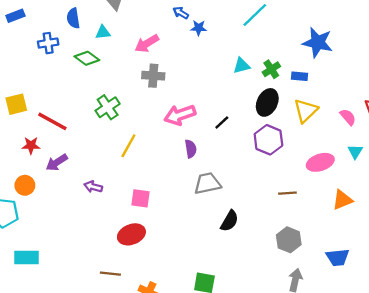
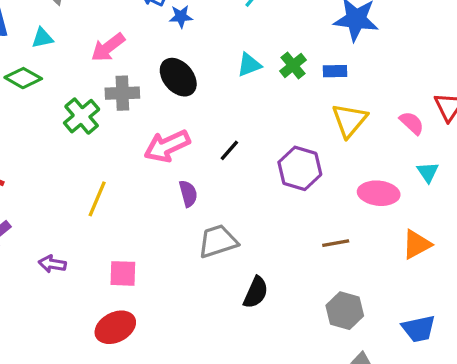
black ellipse: (267, 102) -> (178, 77), moved, turned -60
green cross: (108, 107) -> (82, 116), moved
pink ellipse: (320, 162) -> (379, 193), turned 30

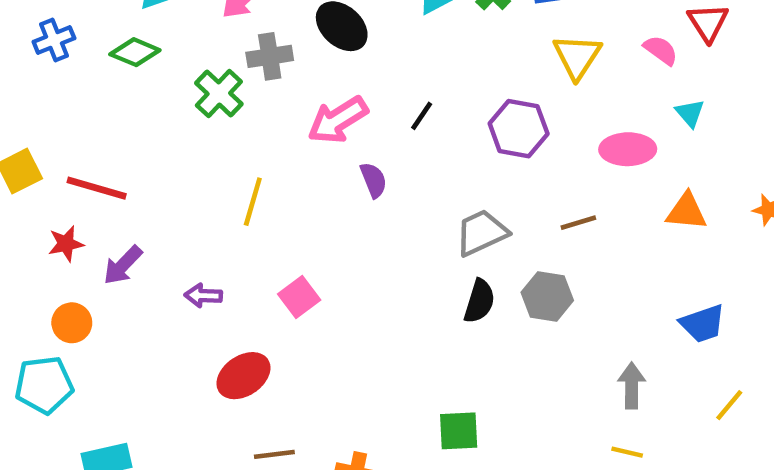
gray trapezoid: (218, 241) -> (481, 233), moved
orange triangle: (417, 244) -> (686, 211), turned 40
pink square: (123, 273) -> (299, 297), turned -32
gray hexagon: (345, 311) -> (547, 296), moved
red ellipse: (115, 327) -> (243, 376), moved

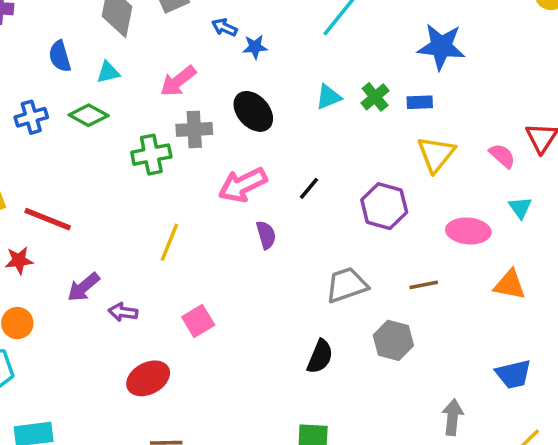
blue cross: (54, 40) -> (31, 117), moved
green cross: (219, 94) -> (151, 155), turned 30
purple arrow: (123, 265) -> (84, 287), moved
black semicircle: (479, 301) -> (320, 357), moved

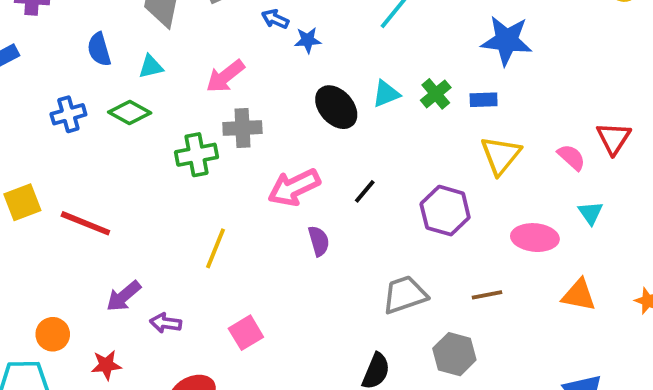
black ellipse: (253, 111) -> (336, 107), moved
red star: (19, 260) -> (106, 365), moved

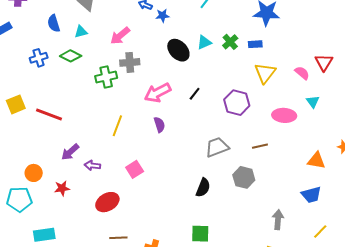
purple semicircle: (319, 241) -> (159, 125), moved
orange triangle: (579, 295) -> (316, 161), moved

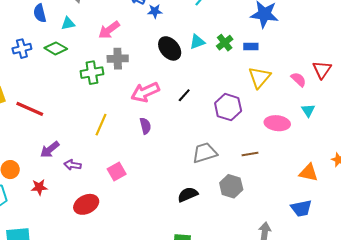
black semicircle: (203, 188) -> (188, 195), turned -138

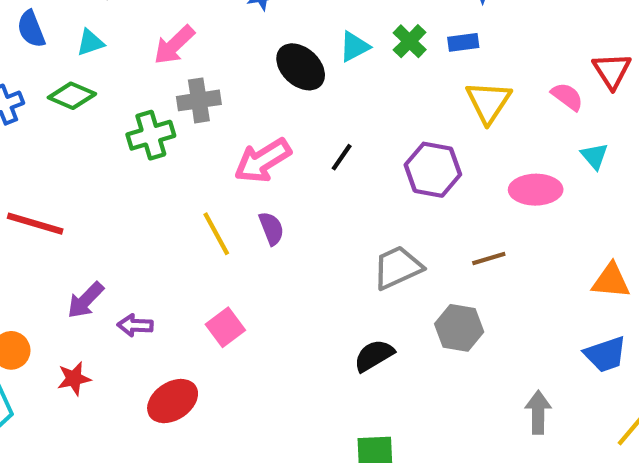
yellow line: (101, 125) -> (216, 234), moved, turned -45

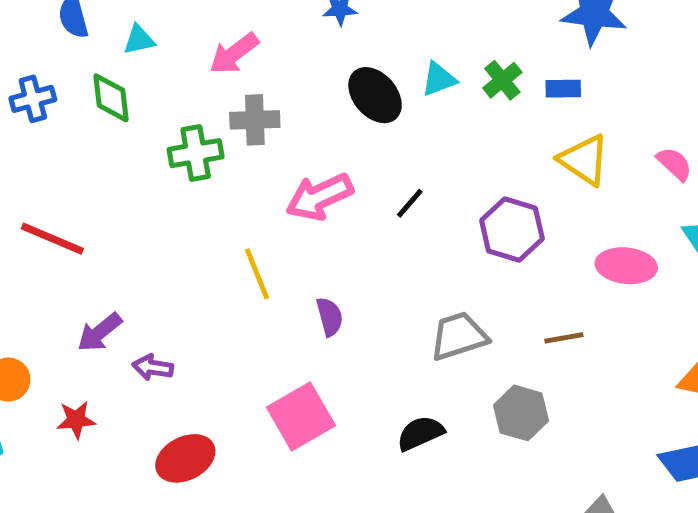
green diamond: (72, 96) -> (111, 98), turned 54
yellow triangle: (488, 102) -> (584, 160), turned -36
purple semicircle: (271, 228) -> (330, 317), moved
pink square: (225, 327) -> (301, 416), moved, size x1.5

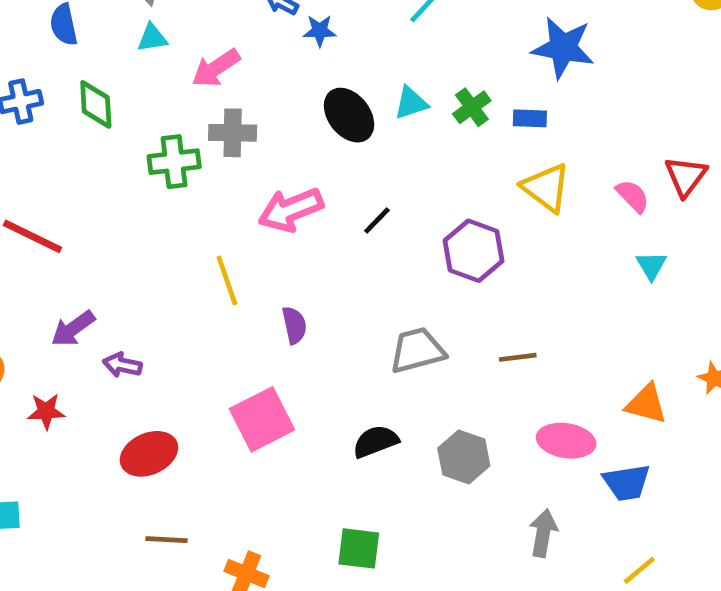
cyan triangle: (139, 40) -> (152, 38), moved
pink ellipse: (626, 266) -> (566, 441), moved
gray hexagon: (521, 413) -> (464, 457), moved

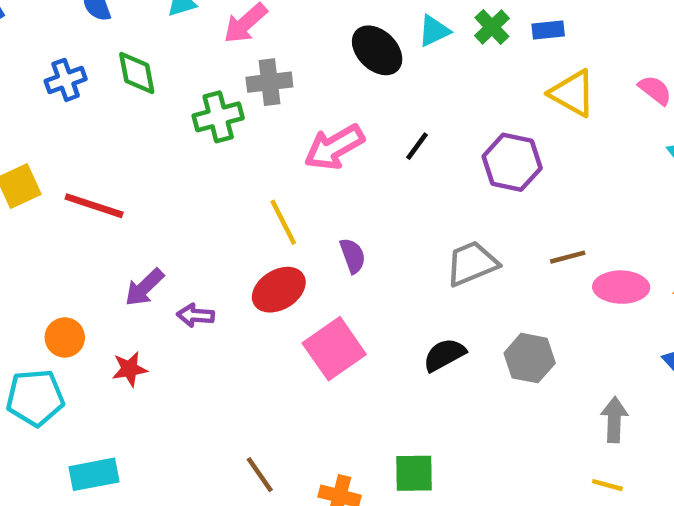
pink ellipse: (566, 441) -> (621, 287), moved
red ellipse: (149, 454) -> (279, 290), moved
brown line: (166, 540) -> (260, 475), turned 60
green square: (359, 548) -> (414, 473), moved

